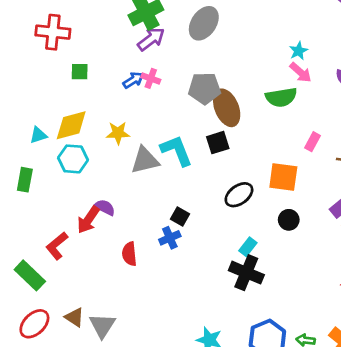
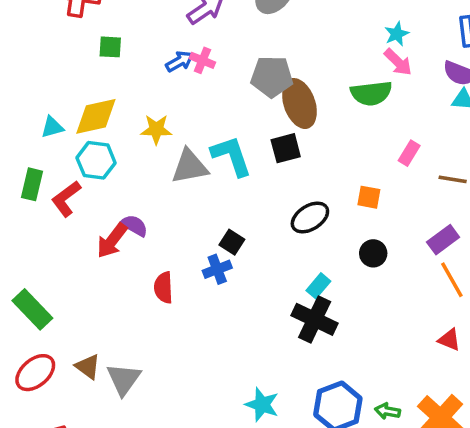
orange square: (283, 177) -> (369, 197), size x0.6
red L-shape: (57, 246) -> (66, 199), moved

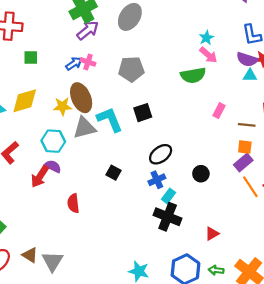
brown ellipse: (299, 104) -> (81, 98), moved
cyan hexagon: (96, 160) -> (53, 141), moved
orange square: (369, 197) -> (245, 147), moved
blue cross: (217, 269) -> (157, 180), moved
red triangle: (449, 340) -> (212, 234), moved, turned -48

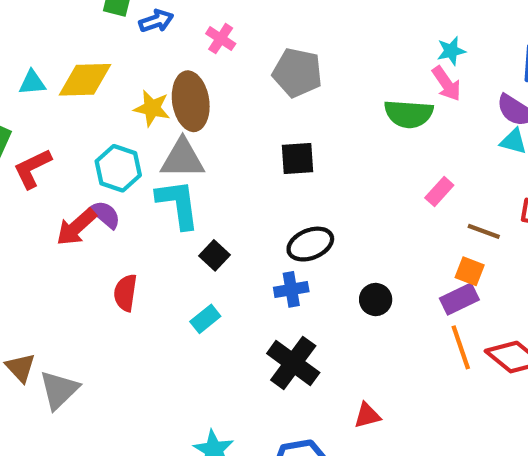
blue arrow: (74, 64) -> (156, 21), moved
cyan L-shape: (110, 120) -> (178, 204), moved
cyan rectangle: (168, 196) -> (205, 319), moved

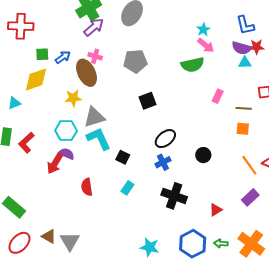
yellow diamond: (85, 80) -> (36, 79), moved
brown ellipse: (191, 101) -> (87, 73), moved
purple rectangle: (459, 299) -> (250, 197), moved

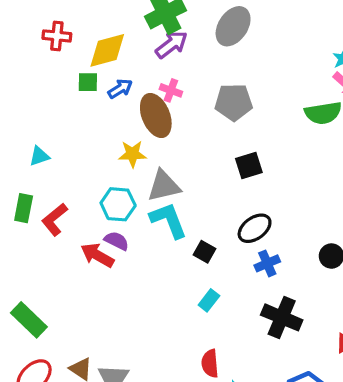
red cross: (21, 26) -> (57, 36), size x0.7
yellow diamond: (36, 79) -> (107, 50), moved
black ellipse: (165, 139) -> (255, 228), moved
red arrow: (55, 164) -> (97, 255), turned 85
red semicircle: (87, 187) -> (210, 363), moved

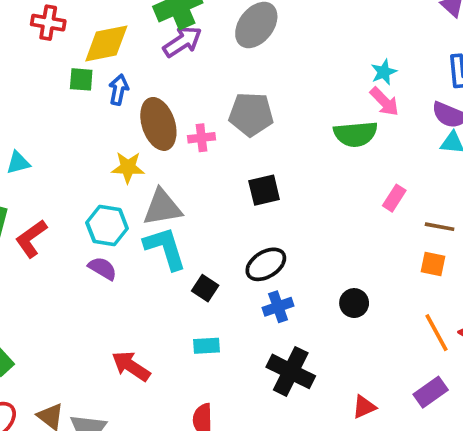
blue arrow: (120, 89) -> (119, 90), turned -50
pink cross: (171, 90) -> (201, 138), moved, turned -30
red arrow: (97, 255) -> (131, 366), moved
cyan rectangle: (209, 300) -> (207, 346), turned 45

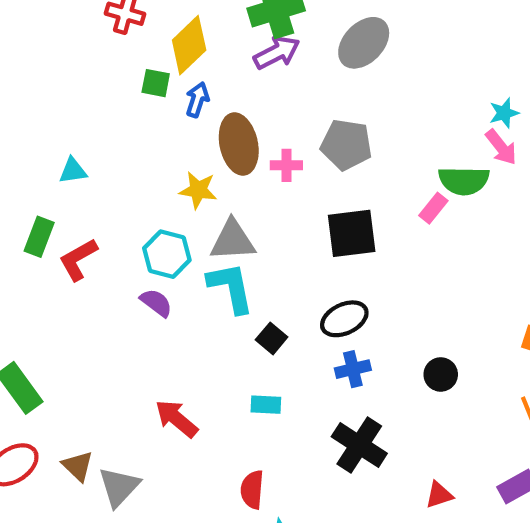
yellow diamond: (106, 44) -> (189, 45), turned -39
black square: (264, 190) -> (352, 233), size x1.4
pink rectangle: (394, 198) -> (433, 208), moved

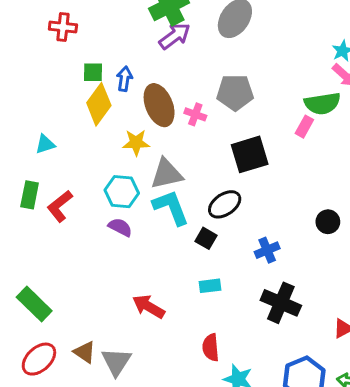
yellow diamond: (189, 45) -> (99, 104), moved
pink cross: (286, 165) -> (195, 114), turned 30
black ellipse: (344, 319) -> (225, 204), moved
black circle: (441, 374) -> (328, 222), moved

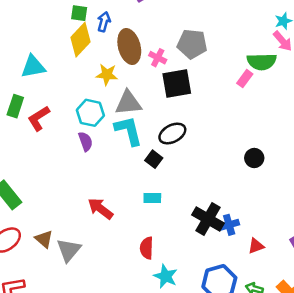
cyan triangle: (45, 144) -> (33, 67), size x1.5
black square: (250, 154) -> (177, 83), moved
purple semicircle: (120, 227) -> (85, 141), turned 36
blue cross: (267, 250) -> (229, 225), moved

